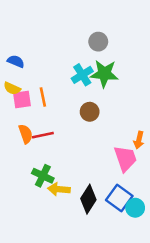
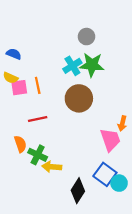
brown circle: (90, 112) -> (79, 98), size x1.6
orange semicircle: (26, 134) -> (20, 144), moved
black diamond: (88, 199) -> (78, 191), moved

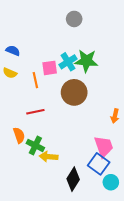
gray circle: (86, 37) -> (74, 19), moved
pink square: (19, 88) -> (50, 68), moved
pink trapezoid: (110, 140) -> (104, 146), moved
cyan circle: (119, 183) -> (111, 182), moved

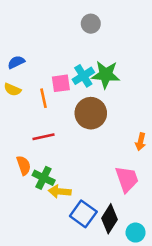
blue semicircle: (13, 51) -> (16, 62), turned -48
blue square: (99, 164) -> (83, 214), moved
black diamond: (73, 179) -> (109, 219), moved
cyan circle: (111, 182) -> (136, 233), moved

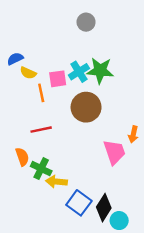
yellow semicircle: (12, 90) -> (28, 73), moved
pink trapezoid: (127, 179) -> (114, 152), moved
cyan circle: (136, 233) -> (119, 221), moved

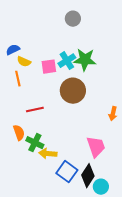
orange line: (41, 93) -> (18, 79), moved
pink trapezoid: (114, 152) -> (96, 147), moved

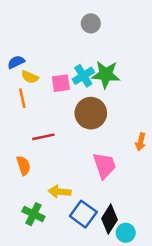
green cross: (35, 143) -> (33, 214), moved
pink trapezoid: (96, 147) -> (105, 165), moved

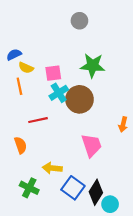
cyan cross: (83, 76) -> (59, 93), moved

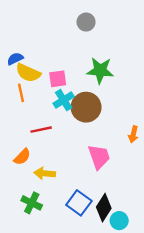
yellow semicircle: (26, 68) -> (28, 73), size x1.5
orange semicircle: (21, 145) -> (22, 157), turned 63
yellow arrow: (52, 168) -> (45, 173), moved

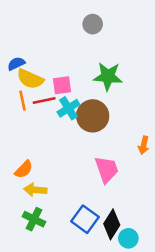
red line: (41, 130) -> (44, 101), moved
yellow arrow: (45, 173) -> (35, 190), moved

